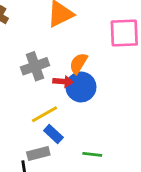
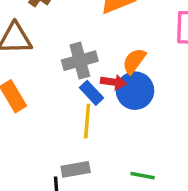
yellow line: (44, 114) -> (87, 121), turned -60
blue rectangle: (53, 134) -> (91, 93), moved

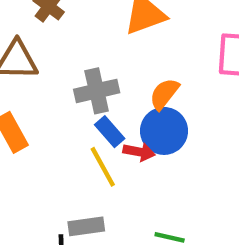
red arrow: (113, 82) -> (139, 152), moved
yellow line: (87, 121) -> (103, 167), turned -36

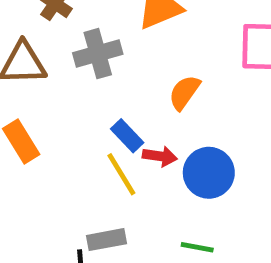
gray cross: (97, 91) -> (98, 54), moved
blue circle: (164, 131) -> (209, 173), moved

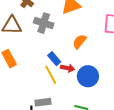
gray cross: (98, 54) -> (44, 23), turned 30

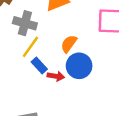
yellow line: (51, 75) -> (30, 47), moved, turned 66
blue circle: (88, 76) -> (79, 66), moved

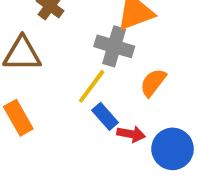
gray cross: (25, 23) -> (114, 46), moved
blue circle: (79, 66) -> (173, 149), moved

